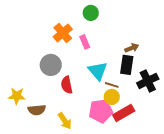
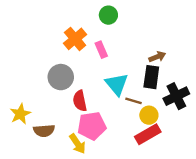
yellow star: (17, 96) -> (20, 114), turned -30
yellow circle: (112, 97) -> (149, 115), moved
pink pentagon: (101, 111) -> (92, 126), moved

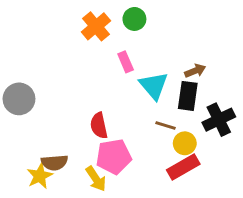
orange cross: (75, 39) -> (96, 26), moved
gray circle: (61, 77) -> (19, 99), moved
cyan triangle: (117, 84) -> (154, 86), moved
yellow star: (20, 114) -> (40, 176), moved

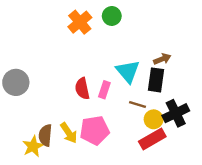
pink rectangle: (126, 62) -> (104, 90), moved, turned 42
black cross: (219, 120) -> (176, 113), moved
red semicircle: (99, 126) -> (82, 89), moved
brown semicircle: (55, 163) -> (45, 135), turned 100
yellow arrow: (96, 179) -> (69, 133), moved

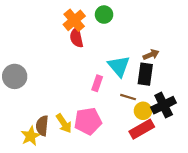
red semicircle: (82, 89) -> (77, 37), moved

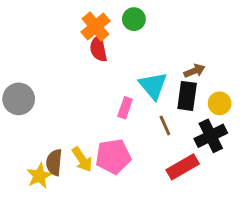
brown line: (128, 97) -> (165, 125), turned 49
yellow circle: (143, 111) -> (220, 103), moved

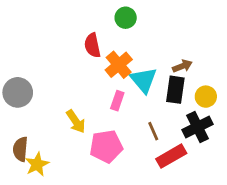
orange cross: (95, 26) -> (119, 65), moved
brown line: (165, 125) -> (153, 131), moved
yellow arrow: (82, 159) -> (76, 121), moved
brown semicircle: (54, 162) -> (20, 149), moved

